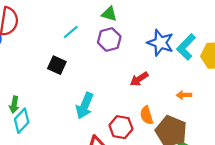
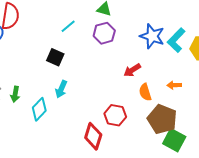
cyan arrow: (85, 106) -> (61, 89), moved, size x0.7
orange semicircle: (147, 115) -> (145, 92), moved
cyan diamond: (22, 121) -> (39, 109), moved

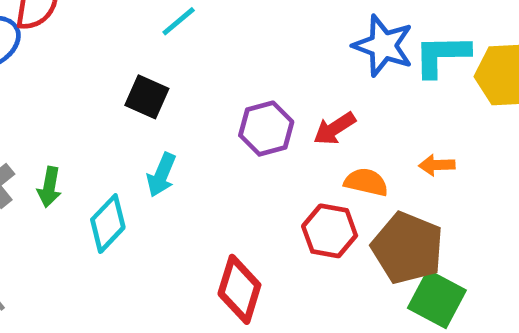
purple hexagon: (104, 33) -> (266, 129), moved
cyan L-shape: (176, 40) -> (442, 55), turned 45
orange semicircle: (145, 92) -> (366, 182), turned 120
red hexagon: (115, 115) -> (330, 231), moved

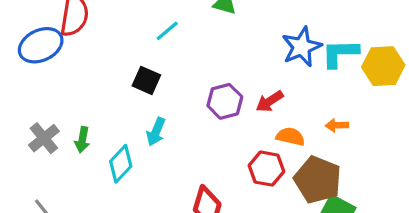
blue star: (383, 46) -> (302, 47), turned 30

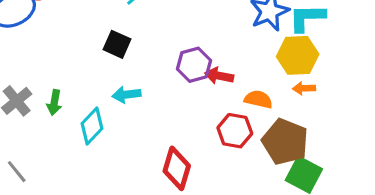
yellow hexagon: (383, 66) -> (298, 55), moved
red arrow: (270, 101) -> (219, 76), moved, turned 44
cyan arrow: (156, 132) -> (127, 95), turned 60

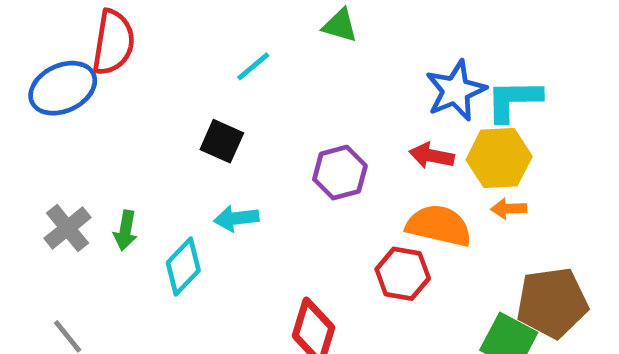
red arrow: (219, 76) -> (432, 156), moved
orange semicircle: (258, 99) -> (439, 226), size x1.5
brown pentagon: (285, 142) -> (552, 303), moved, turned -30

